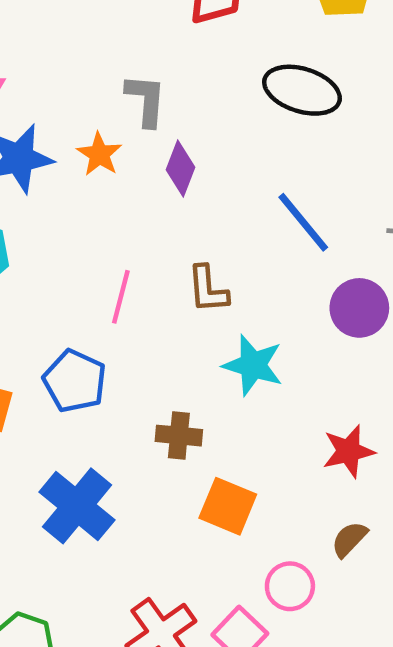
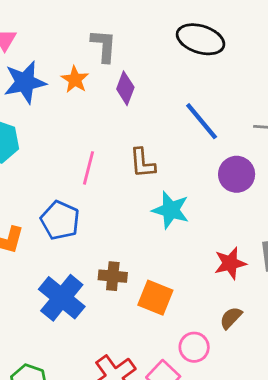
brown cross: (179, 436) -> (113, 276), moved

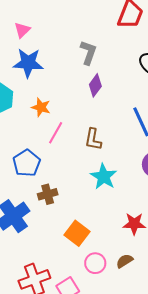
orange star: (75, 79) -> (41, 107), moved, turned -30
brown cross: (113, 276) -> (48, 194), moved, turned -36
pink circle: (194, 347) -> (95, 263), moved

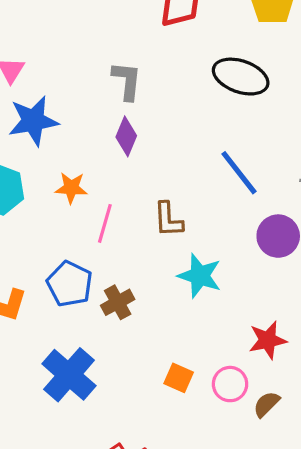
purple diamond: (95, 85) -> (126, 136), moved
brown cross: (48, 194) -> (118, 302), moved
orange square: (77, 233) -> (179, 378), size x0.7
pink circle: (95, 263) -> (230, 384), moved

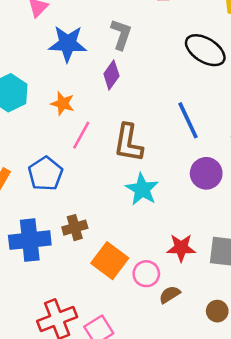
blue star: (33, 121) -> (68, 44), moved
brown L-shape: (168, 220) -> (128, 143), size x1.4
brown cross: (118, 302) -> (75, 228), moved
blue cross: (69, 375) -> (30, 240), turned 30
orange square: (179, 378) -> (110, 261), size x1.6

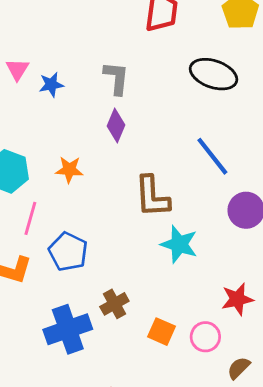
blue star: (68, 44) -> (51, 85), moved, size x0.6
pink line: (81, 135) -> (30, 218), moved
orange square: (110, 261) -> (162, 332), size x0.7
brown semicircle: (170, 295) -> (239, 368), moved

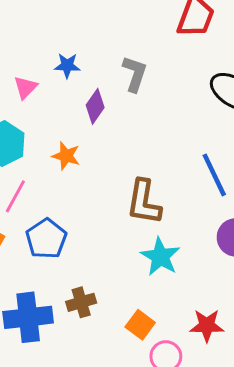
pink triangle: (17, 69) -> (25, 87), moved
purple diamond: (116, 126) -> (95, 106), moved
orange square: (162, 332) -> (140, 325), moved

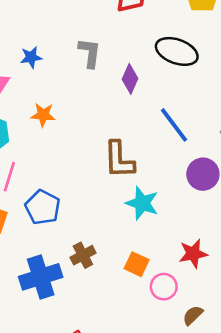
purple diamond: (95, 106) -> (130, 79), moved
orange star: (66, 156) -> (43, 115), moved

